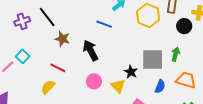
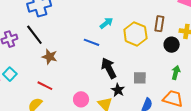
black arrow: (91, 50) -> (109, 68), moved
green arrow: (176, 54) -> (176, 73), moved
gray square: (153, 60) -> (140, 78), size x0.6

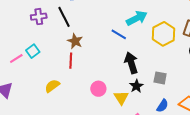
cyan arrow: (106, 23) -> (137, 18), size x1.5
red line: (45, 86) -> (71, 61), moved, turned 56

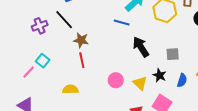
yellow semicircle: (52, 86) -> (70, 89), turned 49
black star: (136, 86) -> (159, 75), moved

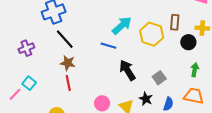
black line: (64, 20) -> (65, 39), moved
gray square: (173, 54) -> (159, 78), turned -32

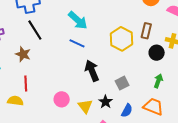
cyan arrow: (122, 25) -> (78, 20), moved, turned 75
brown star: (68, 63) -> (23, 54), moved
red line: (68, 83) -> (26, 83), moved

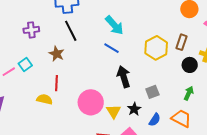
pink circle: (62, 99) -> (91, 102), size x1.6

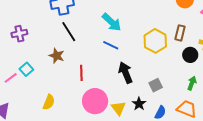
purple cross: (31, 30) -> (19, 34), moved
red line: (57, 83) -> (81, 73), moved
yellow semicircle: (45, 99) -> (49, 102), turned 105

